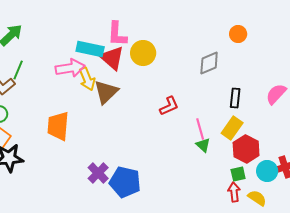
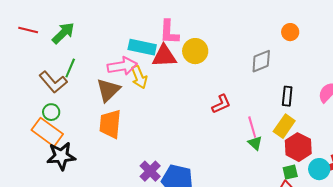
red triangle: (112, 58) -> (164, 56), turned -44
brown triangle: (106, 92) -> (108, 90), moved

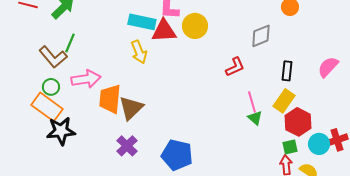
pink arrow: (122, 66) -> (86, 79), moved
brown triangle: (108, 90) -> (131, 108), moved
red L-shape: (221, 104) -> (235, 67), moved
purple cross: (150, 171) -> (127, 146), moved

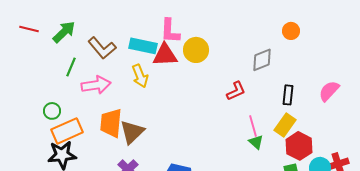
brown L-shape: (53, 57) -> (102, 48), moved
pink arrow: (86, 79) -> (96, 85), moved
orange rectangle: (47, 107) -> (67, 131), moved, turned -60

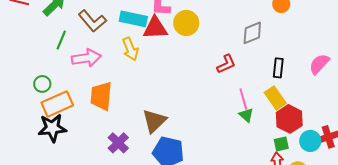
yellow rectangle: (285, 125) -> (275, 98), turned -70
brown triangle: (132, 132) -> (154, 121), moved

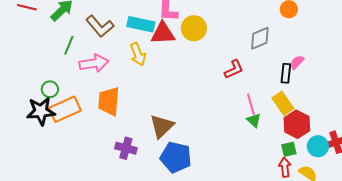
pink semicircle: (319, 64) -> (297, 62), moved, size x0.7
black star: (52, 128) -> (41, 111), moved
purple cross: (118, 143) -> (126, 148), turned -30

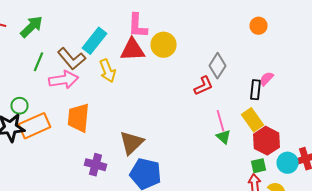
cyan rectangle: (141, 24) -> (94, 41), moved, turned -64
brown L-shape: (100, 26) -> (72, 59), moved
gray diamond: (260, 38) -> (218, 66), moved, turned -35

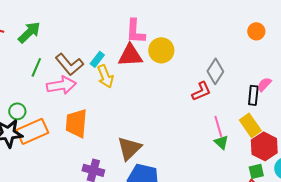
cyan rectangle: (94, 41) -> (97, 59), moved, size x0.6

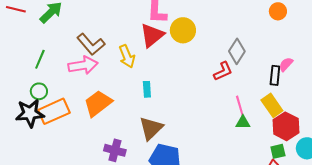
red triangle: (130, 55) -> (152, 35), turned -36
cyan rectangle: (97, 59) -> (147, 89), moved, turned -42
green line: (36, 67) -> (40, 59), moved
orange trapezoid: (76, 123) -> (98, 103), turned 48
green triangle: (221, 142) -> (243, 122), turned -42

